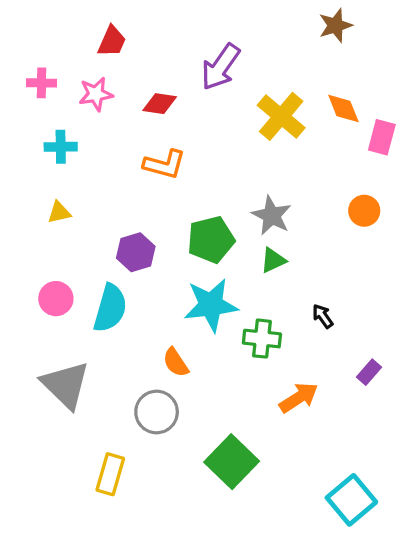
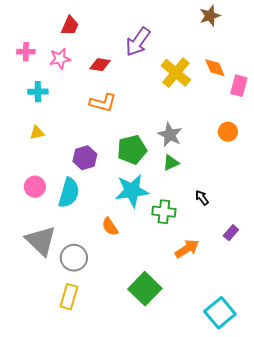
gray circle: (157, 412) -> (74, 258), moved

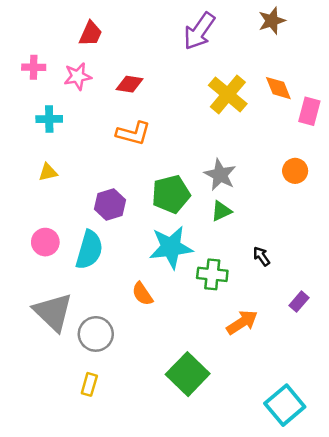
purple arrow: (138, 42) -> (199, 31), moved
yellow rectangle: (69, 297) -> (89, 384), size x0.7

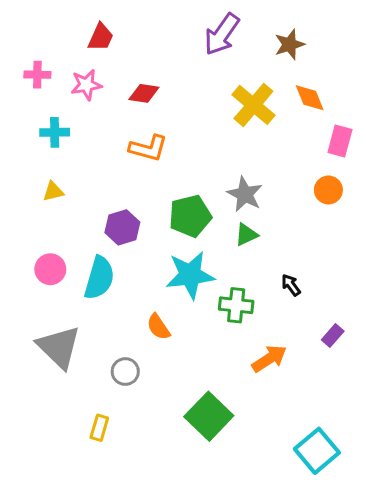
brown star: (272, 21) -> (289, 44), moved
pink rectangle: (309, 111) -> (340, 141), moved
gray circle: (96, 334) -> (125, 372), moved, size x0.7

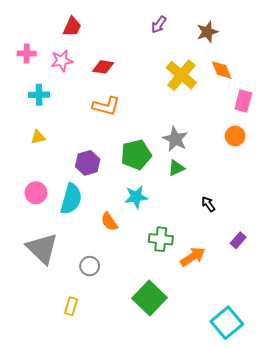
purple arrow: (222, 34) -> (159, 25), size x0.6
cyan star: (190, 275) -> (136, 197), size x0.7
green cross: (236, 305) -> (161, 239), moved
orange semicircle: (158, 327) -> (109, 222), moved

